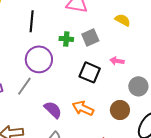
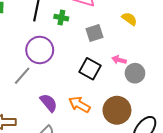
green cross: (66, 39) -> (61, 18), moved
gray circle: (138, 86) -> (135, 73), moved
brown circle: (120, 110) -> (117, 110), size x1.4

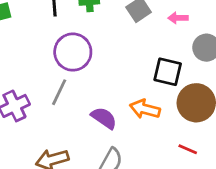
pink arrow: (119, 60) -> (178, 18), moved
black square: (90, 69) -> (168, 72), moved

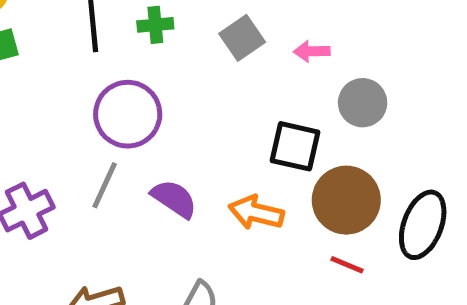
purple semicircle: (104, 118) -> (174, 199), moved
red line: (188, 149) -> (347, 265), moved

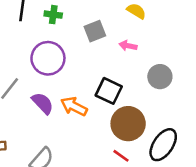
gray circle: (363, 103) -> (160, 77), moved
purple circle: (128, 114) -> (48, 58), moved
orange arrow: (256, 213) -> (74, 106), moved

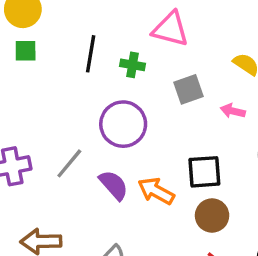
black square: (109, 91) -> (204, 172), turned -32
brown circle: (128, 124) -> (212, 216), moved, size x0.7

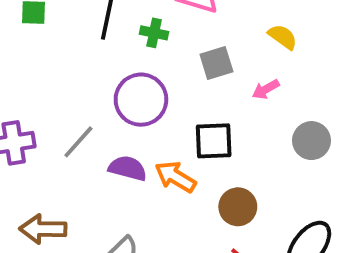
pink arrow: (233, 111) -> (266, 89), turned -45
black square: (204, 172) -> (214, 141), moved
purple semicircle: (114, 185) -> (128, 168), turned -36

